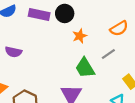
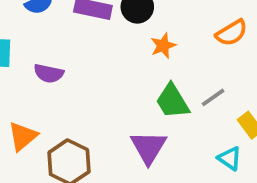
gray line: (108, 54) -> (213, 97), moved

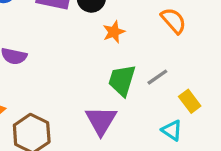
orange semicircle: (232, 33) -> (174, 21), turned -100
green trapezoid: (172, 101) -> (122, 80), turned 48

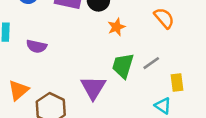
yellow rectangle: (190, 101) -> (177, 82), turned 30
purple triangle: (101, 121) -> (93, 88), moved

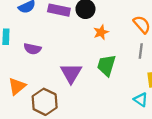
gray line: (151, 63) -> (141, 51), moved, turned -48
purple triangle: (93, 88) -> (71, 73), moved

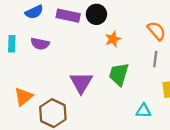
purple semicircle: (32, 49) -> (40, 44), moved
cyan triangle: (141, 100) -> (143, 111), moved, turned -32

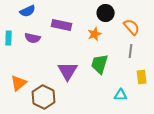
black circle: (96, 14) -> (106, 13), moved
purple rectangle: (68, 16) -> (62, 25), moved

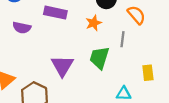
gray line: (131, 51) -> (123, 39), moved

